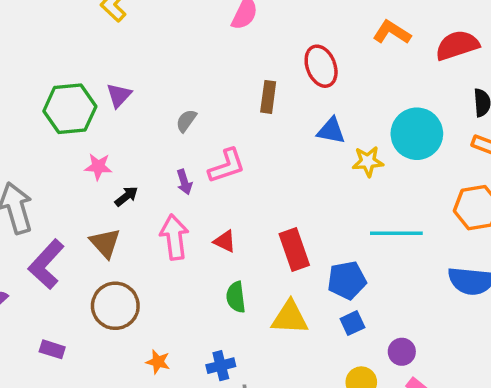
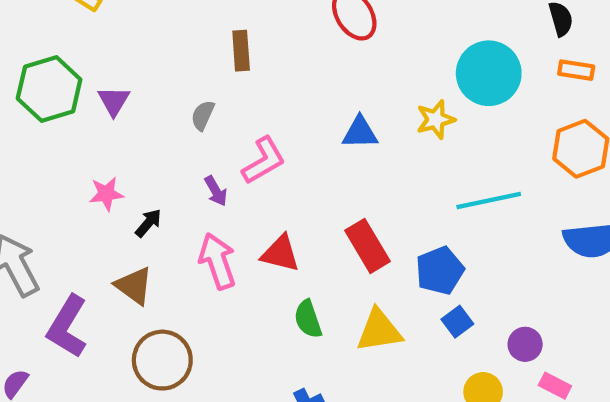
brown rectangle: (268, 97) -> (241, 51), moved
green hexagon: (70, 109) -> (49, 89), moved
blue triangle: (331, 131) -> (360, 133), moved
red triangle: (225, 241) -> (280, 253), size x1.4

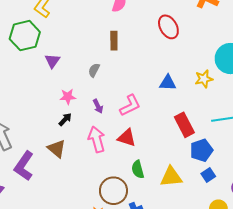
green hexagon: (49, 89) -> (25, 36), moved
pink L-shape: (264, 161) -> (130, 105), moved
pink star: (106, 194) -> (68, 97), moved
red rectangle: (367, 246) -> (184, 125), moved
brown circle: (162, 360) -> (113, 191), moved

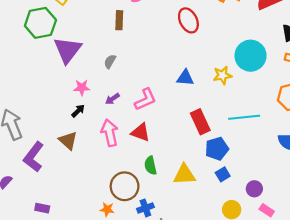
brown rectangle: (114, 41) -> (119, 20), moved
purple triangle: (52, 61) -> (68, 50), size x1.8
purple arrow: (98, 106) -> (112, 99), turned 80

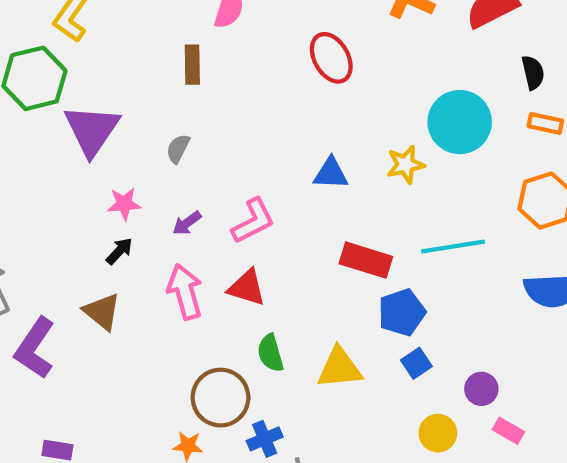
red rectangle: (200, 122) -> (366, 260), turned -45

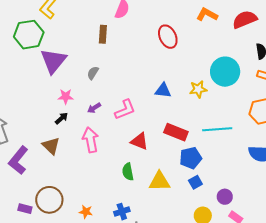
red triangle: (247, 288) -> (139, 141), moved
brown circle: (221, 398) -> (49, 200), moved

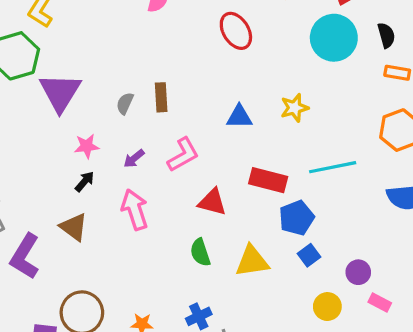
brown rectangle: (103, 34) -> (161, 97), moved
cyan circle: (225, 72) -> (334, 38), moved

